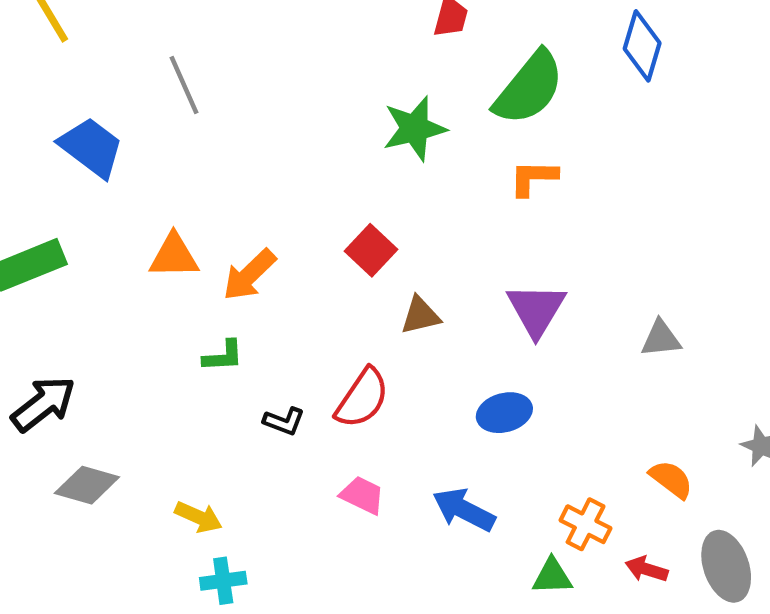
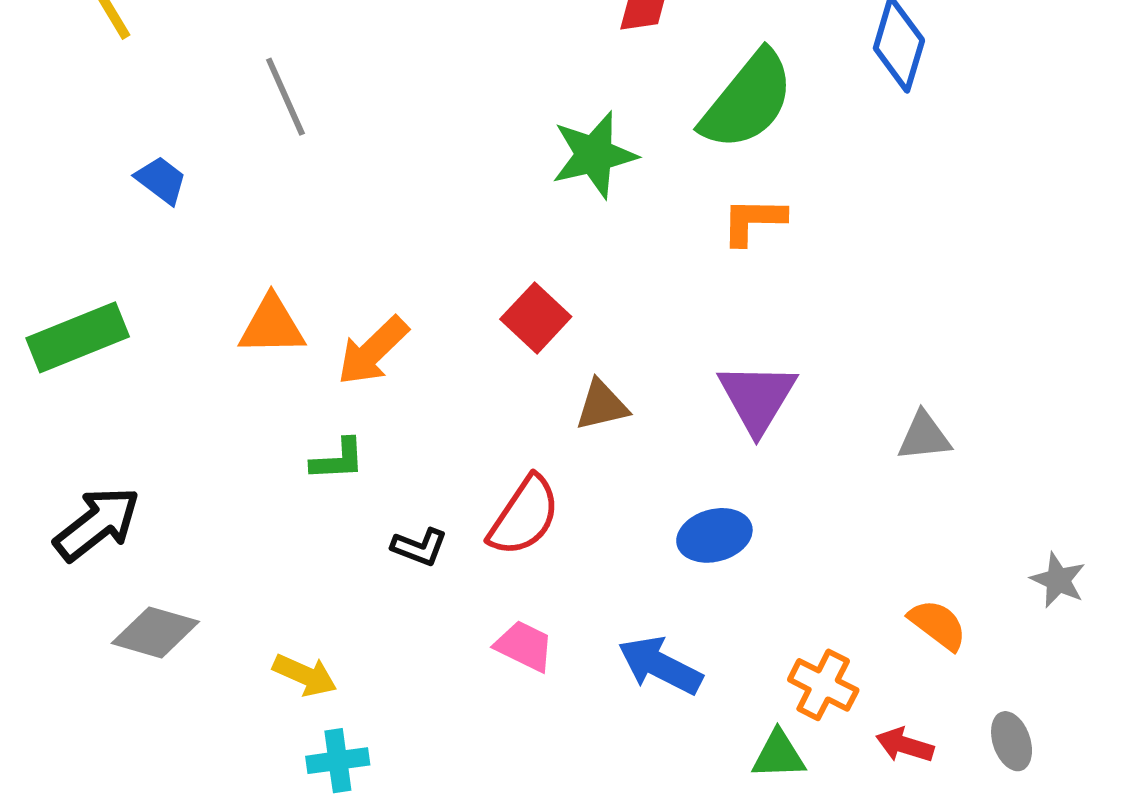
blue trapezoid: (91, 147) -> (161, 180), size x0.6
gray ellipse: (726, 566) -> (1012, 741), size x0.6

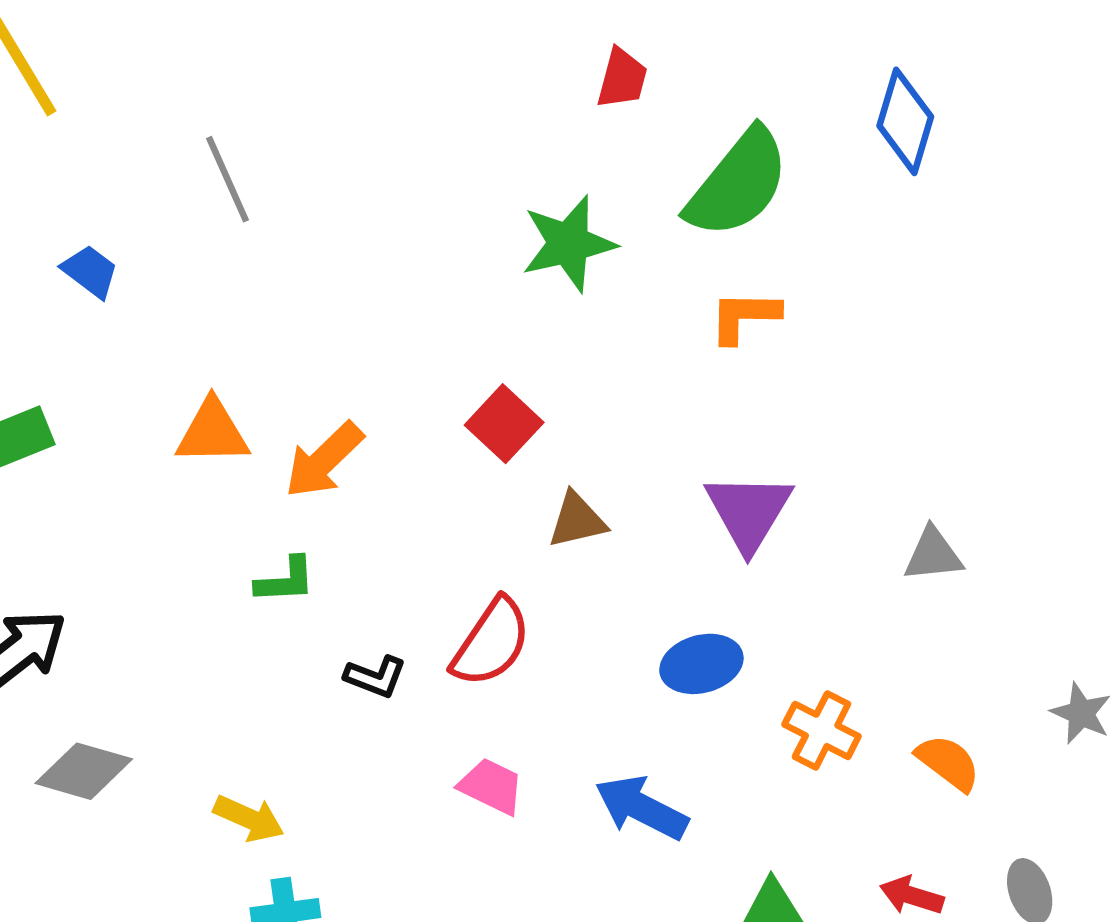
orange cross: (823, 685) -> (822, 730), moved

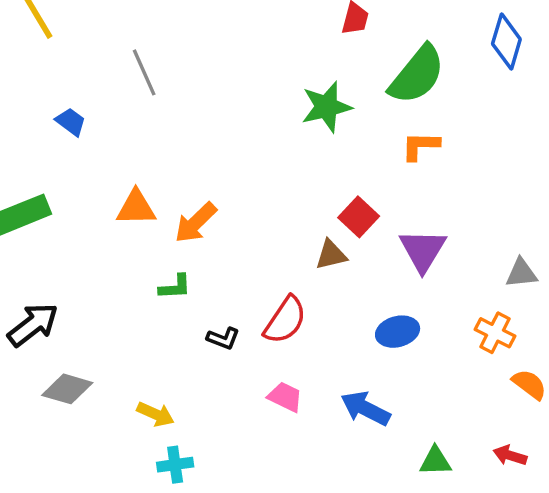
red square: (504, 424) -> (359, 217), moved
orange cross: (822, 730) -> (495, 333), moved

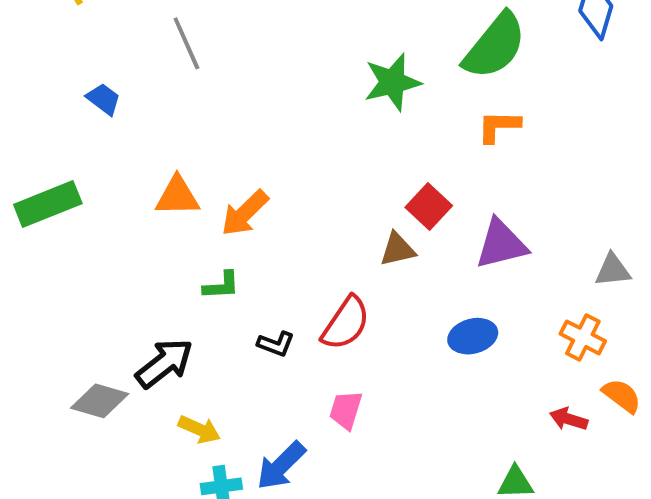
purple triangle: (423, 250) -> (501, 244), turned 45
black arrow: (33, 325) -> (164, 363), moved
pink trapezoid: (285, 397) -> (346, 410), turned -99
blue arrow: (365, 408) -> (281, 466), moved, turned -72
red arrow: (510, 455) -> (569, 419), moved

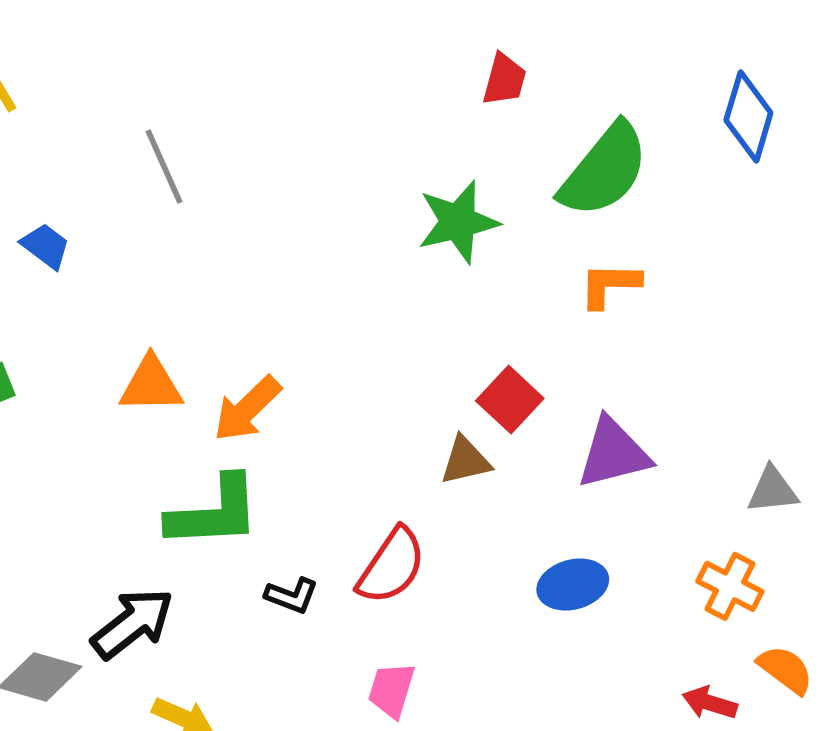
green L-shape: (221, 286) -> (214, 512), size x1.8

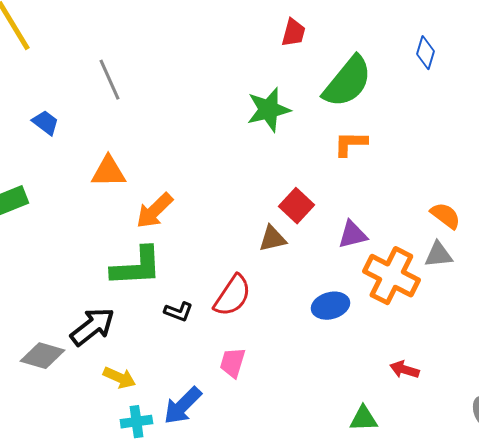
blue diamond: (748, 117) -> (425, 53), size x0.7
orange triangle: (151, 385) -> (108, 172), moved
purple triangle: (613, 453) -> (352, 235), size x0.7
orange cross: (730, 586) -> (391, 276), moved, size x1.6
orange semicircle: (785, 670) -> (445, 216), moved

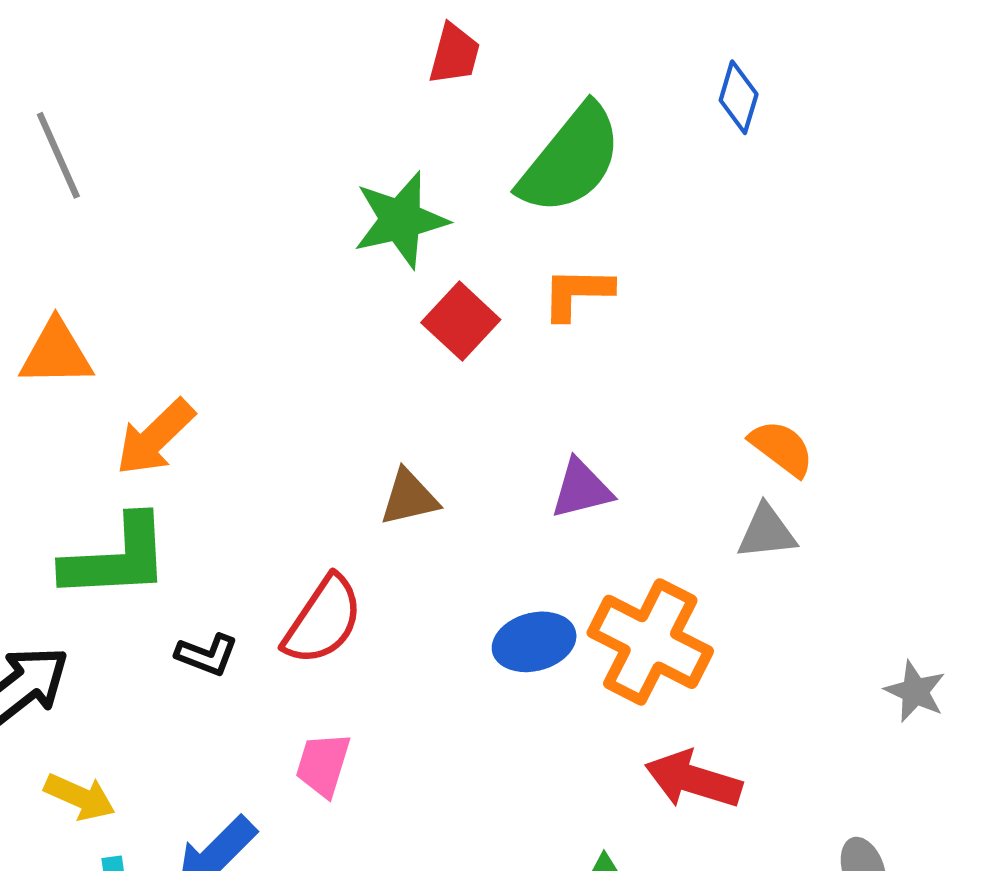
red square: (296, 206) -> (461, 321), moved
orange cross: (391, 276) -> (650, 642), moved
red arrow: (404, 370) -> (693, 780), size x1.5

